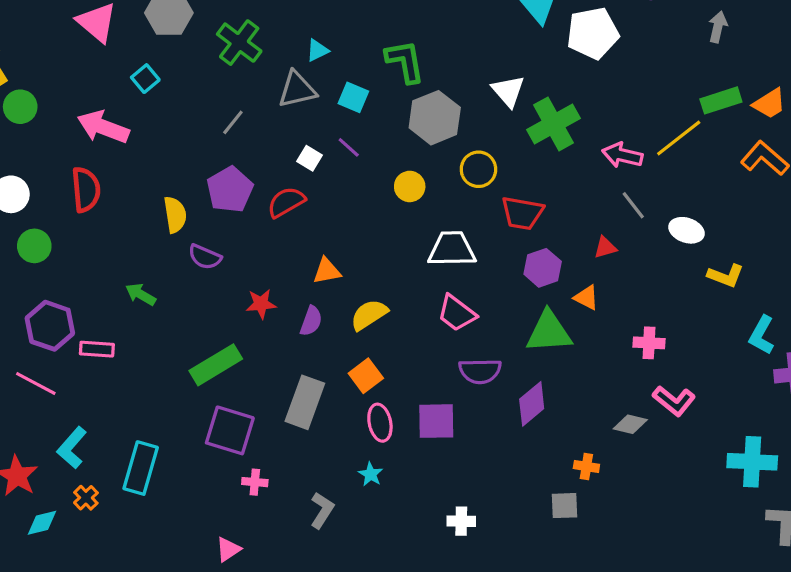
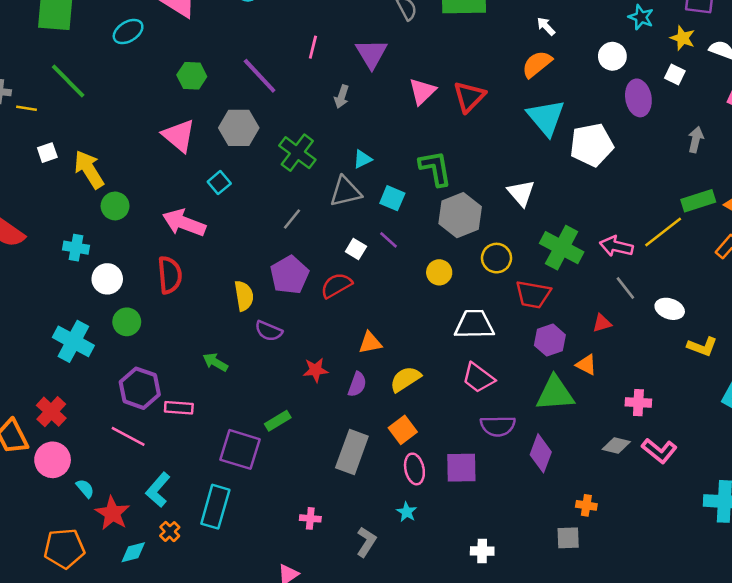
green cross: (554, 124) -> (562, 248), moved, turned -33
green rectangle: (216, 365) -> (278, 421), size x0.6
purple diamond: (532, 404) -> (541, 453), turned -30
gray diamond: (630, 424) -> (616, 446), moved
purple square: (230, 430) -> (240, 449), moved

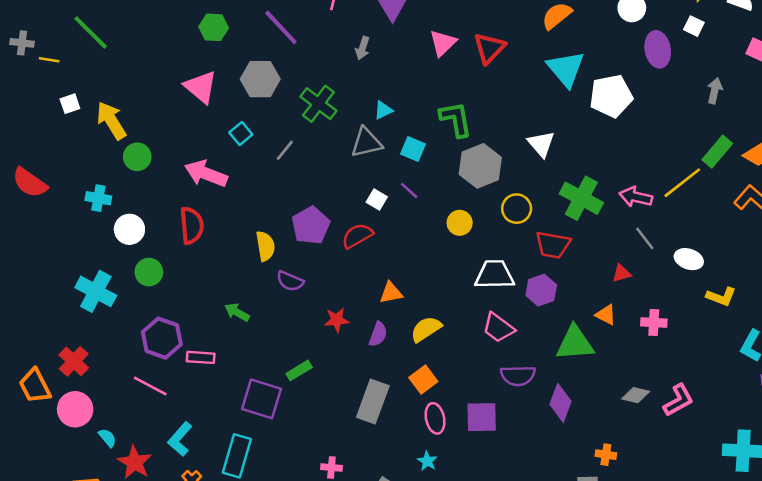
green rectangle: (698, 201) -> (717, 152), turned -32
gray line: (292, 219) -> (285, 150), moved
purple hexagon: (550, 340) -> (541, 290), moved
pink cross: (638, 403) -> (654, 323), moved
pink L-shape: (659, 451) -> (678, 400), turned -68

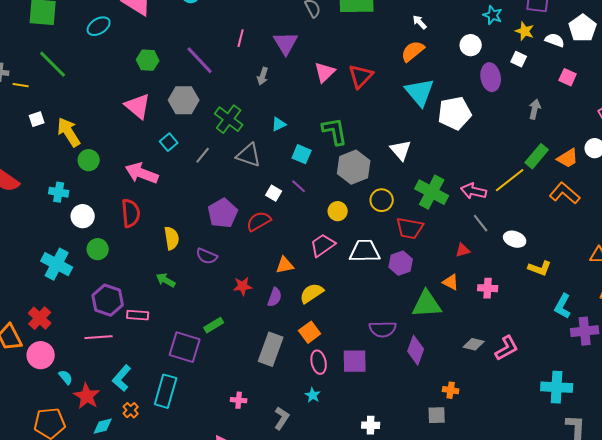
gray triangle: (366, 143) -> (249, 155), moved, turned 32
yellow semicircle: (265, 246) -> (172, 238), moved
pink trapezoid: (498, 328) -> (323, 245), moved, turned 108
pink line: (150, 386) -> (99, 337), turned -32

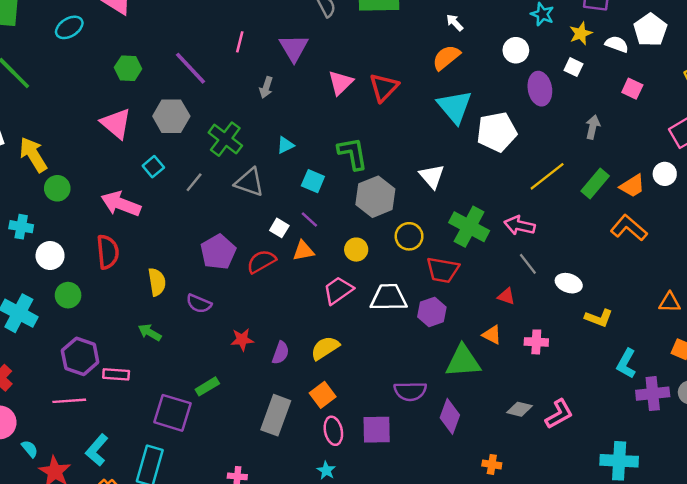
yellow star: (525, 31) -> (581, 33), turned 30
yellow line: (510, 180) -> (547, 176), moved
red triangle: (463, 250) -> (506, 296), turned 35
orange triangle: (285, 265) -> (303, 251), moved

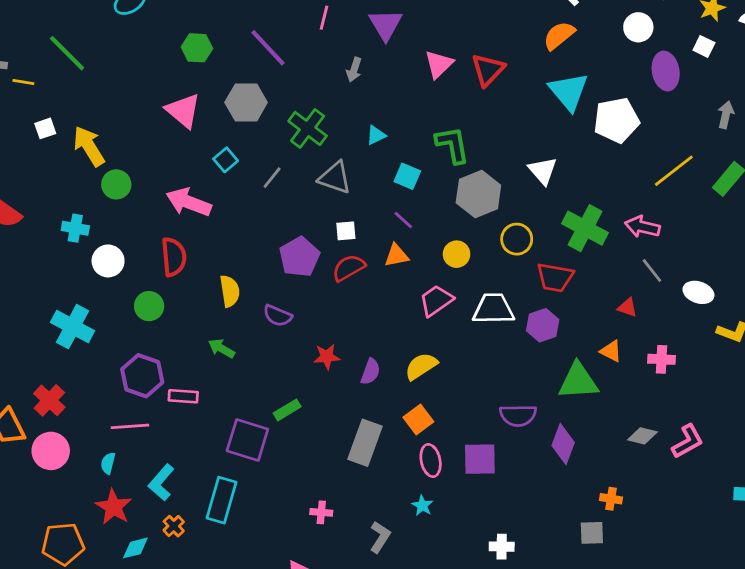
white square: (279, 228) -> (346, 231), moved, turned -36
green circle: (68, 295) -> (149, 306), moved
cyan semicircle: (30, 449) -> (108, 463), moved, turned -126

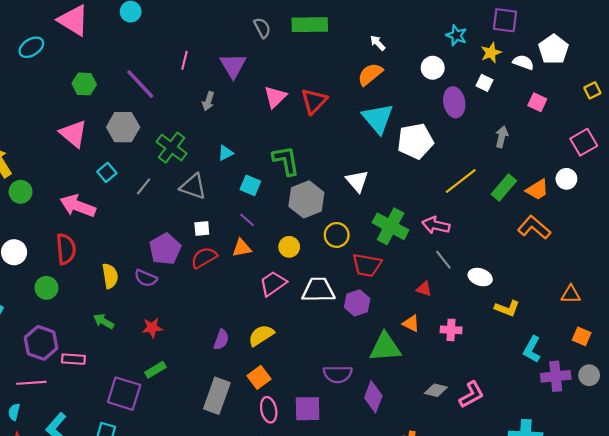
purple semicircle: (278, 316) -> (146, 278), moved
red star: (327, 357) -> (152, 328), moved

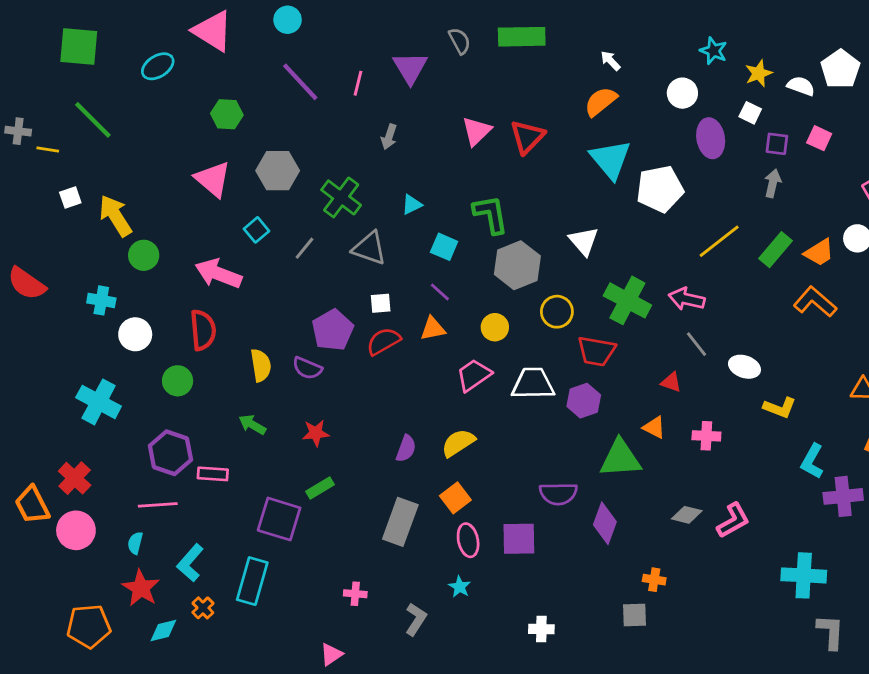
purple square: (505, 20) -> (777, 144), moved, size x0.7
purple triangle: (233, 66) -> (410, 68), moved
purple line: (140, 84) -> (300, 82), moved

